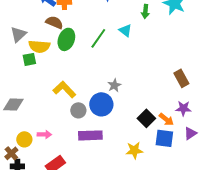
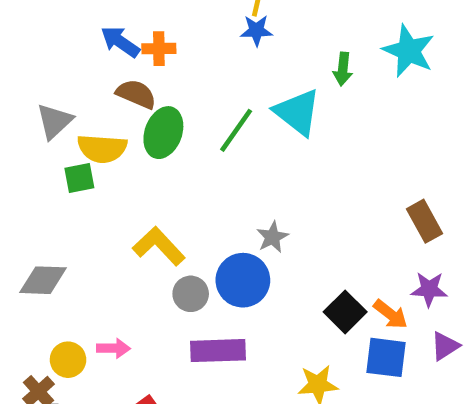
cyan triangle: (125, 30) -> (297, 112), size x1.6

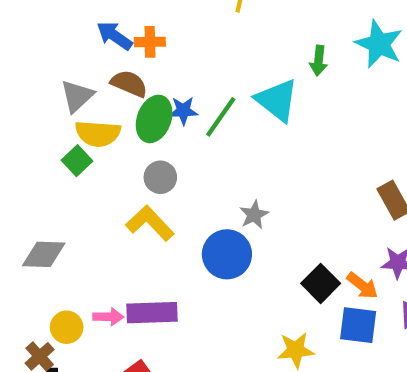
blue star: (257, 30) -> (183, 111), moved
gray triangle: (54, 121) -> (77, 96), moved
green square: (79, 178) -> (77, 161), turned -32
gray circle: (191, 294) -> (160, 177), moved
purple rectangle: (218, 351) -> (152, 313), moved

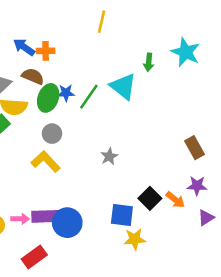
blue circle: (227, 254) -> (67, 223), moved
blue square: (358, 325) -> (122, 215), moved

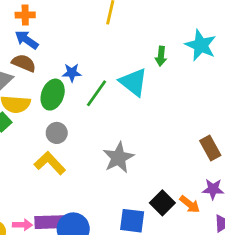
orange cross: (46, 51) -> (25, 15), moved
brown semicircle: (33, 76) -> (24, 63), moved
blue star: (66, 93) -> (72, 73), moved
gray star: (109, 156) -> (118, 158), size x1.6

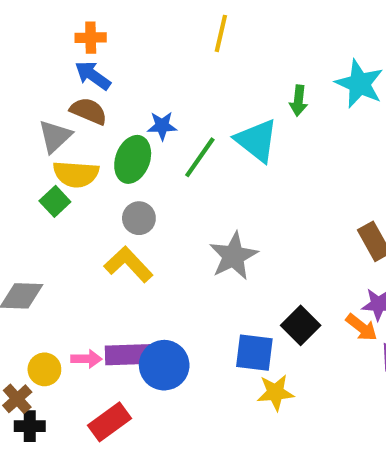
orange arrow: (190, 204) -> (362, 327), moved

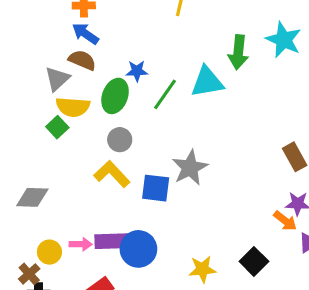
green arrow: (299, 101) -> (238, 52), size x1.5
cyan triangle: (257, 140) -> (207, 82), turned -48
black square: (301, 325) -> (254, 261), moved
blue square: (254, 353) -> (156, 188), moved
yellow star: (275, 392) -> (202, 269), moved

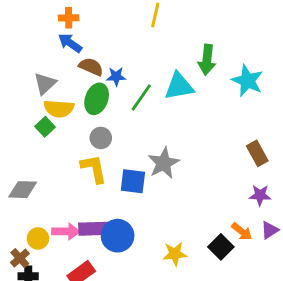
cyan star: (284, 40) -> (247, 81), moved
brown semicircle: (82, 60) -> (91, 67), moved
yellow L-shape: (112, 174) -> (94, 169), turned 32
orange arrow: (285, 221) -> (242, 231), moved
pink arrow: (81, 244) -> (66, 231), size x1.4

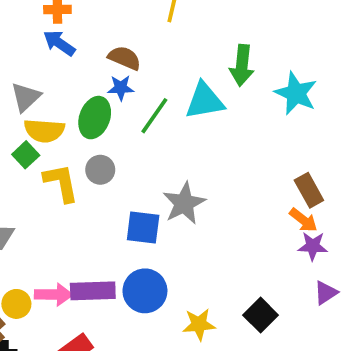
brown semicircle: (91, 67) -> (124, 58), moved
yellow L-shape: (94, 169) -> (61, 183), moved
orange arrow: (242, 231) -> (303, 220), moved
blue circle: (118, 236) -> (145, 291), moved

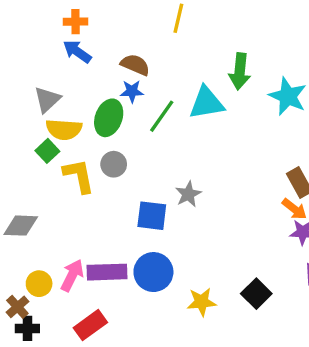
gray star: (184, 203) -> (188, 194), size x0.7
pink arrow: (54, 295) -> (72, 275), turned -64

